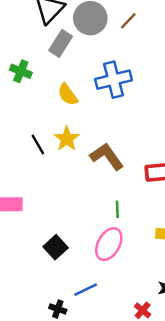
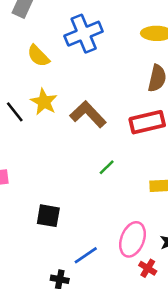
green line: (117, 209) -> (107, 167), turned 56
pink ellipse: (109, 244) -> (132, 239), moved
black square: (56, 247) -> (48, 216), turned -30

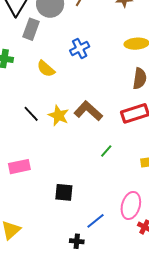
blue cross: (84, 34) -> (80, 48), size x0.7
yellow star: (44, 102) -> (59, 116), moved

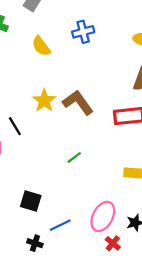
black line: (31, 114) -> (15, 126), moved
green line: (106, 151) -> (74, 157), moved
black square: (64, 192) -> (31, 201), moved

